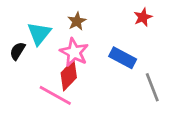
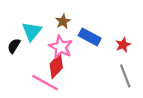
red star: (143, 17) -> (123, 45), moved
blue rectangle: (123, 58) -> (90, 37), moved

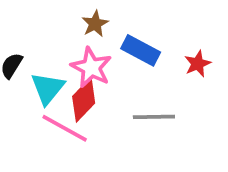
cyan triangle: (32, 31) -> (48, 88), moved
gray line: (125, 76) -> (154, 117), moved, turned -70

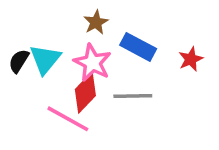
cyan triangle: (48, 88) -> (45, 59), moved
gray line: (154, 117) -> (133, 96), moved

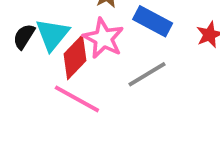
red diamond: (85, 93) -> (75, 57), moved
gray line: (133, 96) -> (147, 74), turned -30

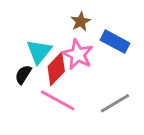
black semicircle: (24, 36) -> (23, 75), moved
gray line: (147, 74) -> (115, 103), moved

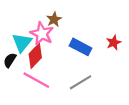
blue rectangle: (115, 42) -> (81, 47), moved
pink star: (78, 54) -> (42, 34), moved

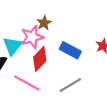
pink star: (42, 34) -> (32, 37), turned 30
red diamond: (35, 56) -> (40, 59), moved

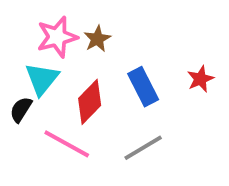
pink star: (32, 37) -> (57, 37), moved
blue rectangle: (70, 50) -> (143, 87), turned 35

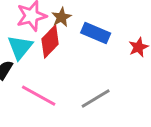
blue rectangle: (143, 87) -> (96, 33), moved, turned -40
red diamond: (90, 102) -> (50, 41), moved

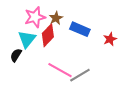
pink line: (39, 96) -> (60, 70), moved

